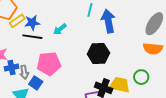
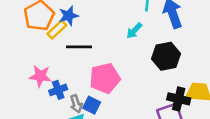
blue star: (32, 23) -> (69, 16), moved
cyan arrow: (60, 29) -> (134, 31), moved
gray arrow: (24, 72) -> (76, 104), moved

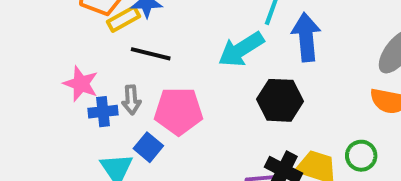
cyan arrow: (134, 31) -> (241, 49), size x1.6
gray arrow: (76, 104) -> (131, 100), moved

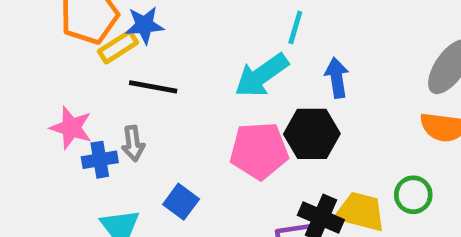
blue arrow: (306, 37) -> (337, 78), moved, size x0.7
pink pentagon: (178, 111) -> (259, 151), moved
blue square: (148, 147) -> (181, 202), moved

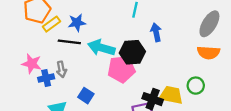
blue star: (144, 25) -> (77, 23), moved
cyan arrow: (261, 75) -> (101, 48), moved, turned 55
black hexagon: (312, 134) -> (132, 52), moved

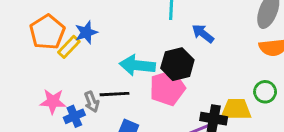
blue star: (77, 23) -> (86, 32), moved
blue arrow: (156, 32) -> (203, 34), turned -30
black line: (69, 42) -> (114, 94), moved

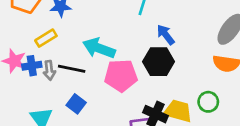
yellow rectangle: (69, 47) -> (46, 38), moved
black hexagon: (177, 64) -> (159, 62), moved
blue cross: (74, 116) -> (32, 66), moved

